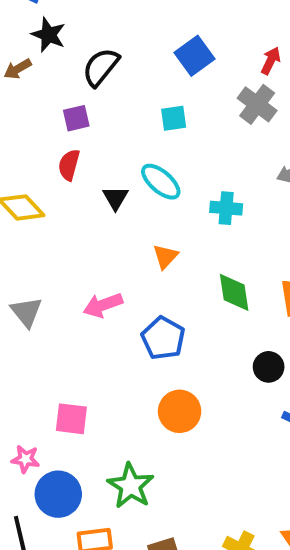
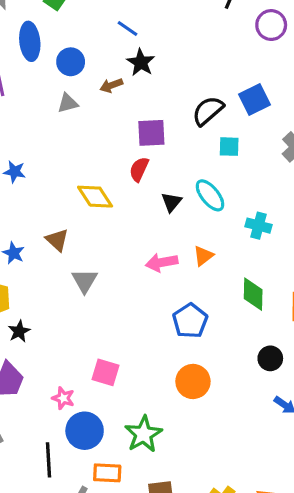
black semicircle: (101, 67) -> (208, 111), moved
purple square: (76, 118) -> (151, 133), size x1.4
pink arrow: (103, 305) -> (162, 262), moved

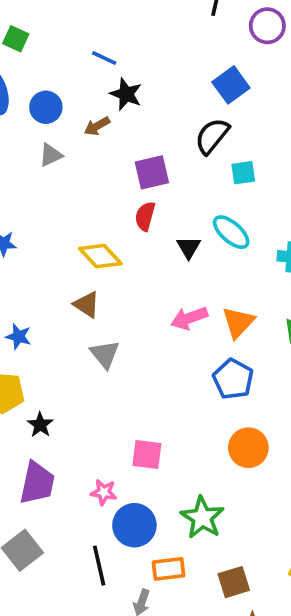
blue square: (254, 99) -> (231, 85), moved
brown triangle: (57, 240) -> (87, 305), moved
orange triangle: (203, 256) -> (238, 322), moved, size x1.4

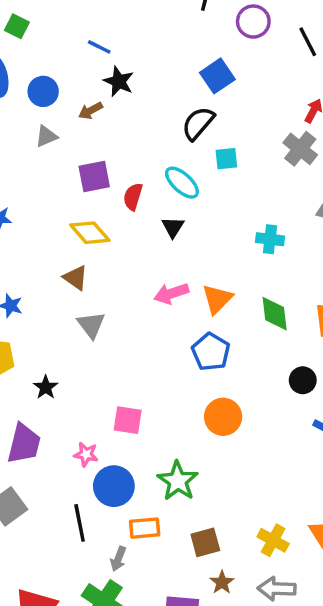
purple square: (152, 172) -> (94, 176), moved
cyan ellipse: (231, 232) -> (182, 183), moved
black star: (40, 425) -> (46, 387), moved

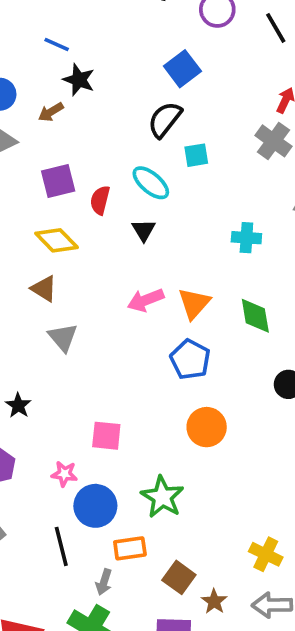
brown square: (205, 542) -> (179, 577), moved, turned -36

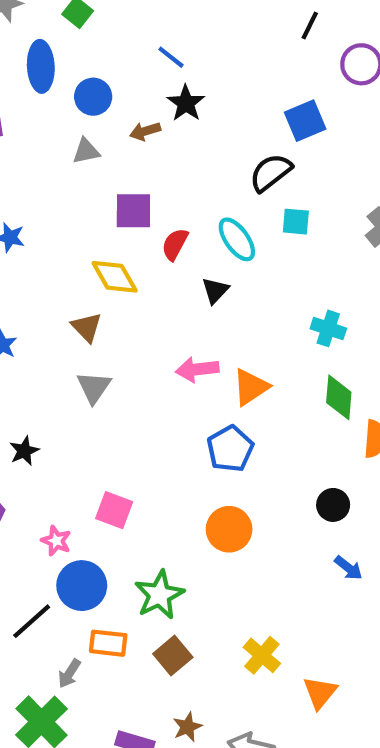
green diamond: (255, 316) -> (339, 397), moved
black line: (61, 546) -> (32, 621), turned 48
yellow cross: (266, 554) -> (262, 655), moved
brown square: (179, 577) -> (173, 656), moved

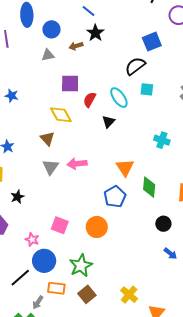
pink arrow: (197, 369) -> (77, 164), moved
orange triangle: (251, 387) -> (125, 168), turned -30
green diamond: (339, 397) -> (149, 187), moved
orange circle: (229, 529) -> (97, 227), moved

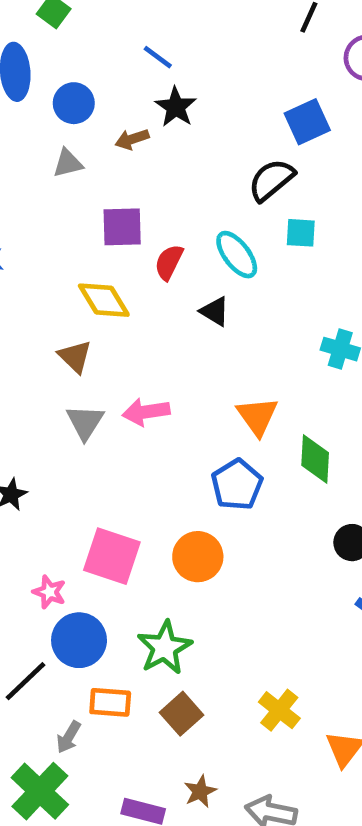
black triangle: (108, 122) -> (215, 311), turned -40
pink square: (60, 225) -> (112, 556), size x1.4

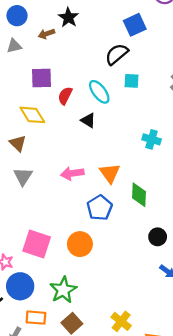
pink arrow: (146, 412) -> (72, 173), moved

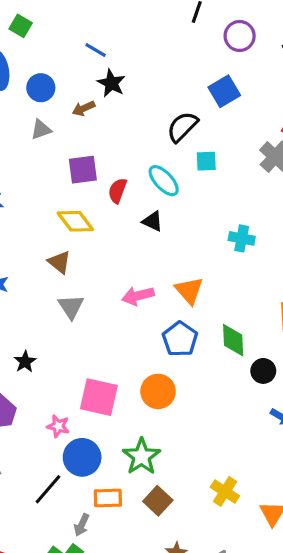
blue square: (135, 25) -> (224, 91), moved
green diamond: (139, 195) -> (233, 340), moved

